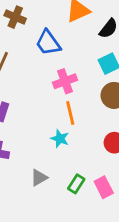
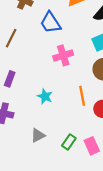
orange line: (70, 113) -> (82, 96), moved
cyan star: (60, 139) -> (45, 96), moved

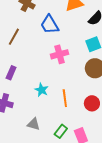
orange line: (82, 96) -> (65, 98), moved
gray triangle: (38, 135) -> (34, 124), turned 40

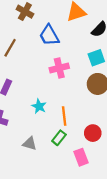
red circle: (92, 103) -> (93, 133), moved
green rectangle: (61, 131) -> (59, 138), moved

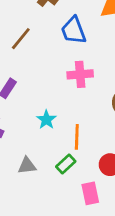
gray triangle: (30, 144) -> (27, 166), turned -32

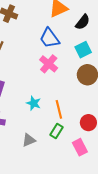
blue trapezoid: (74, 30) -> (50, 38), moved
pink cross: (80, 74) -> (49, 64), turned -30

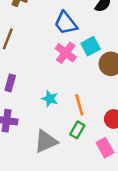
cyan square: (83, 50) -> (91, 46), moved
gray triangle: (29, 140) -> (46, 141), size x1.5

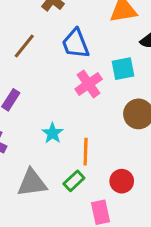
blue trapezoid: (66, 23) -> (75, 44), moved
cyan square: (91, 46) -> (123, 69), moved

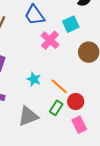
orange line: (86, 152) -> (59, 86), turned -36
red circle: (122, 181) -> (76, 102), moved

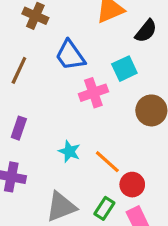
pink cross: (50, 40) -> (93, 93), turned 30
green rectangle: (56, 108) -> (104, 208), moved

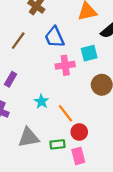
green rectangle: (104, 208) -> (57, 144), turned 40

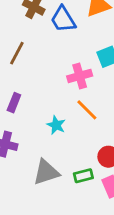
blue trapezoid: (54, 37) -> (63, 19), moved
orange line: (66, 113) -> (87, 110), moved

